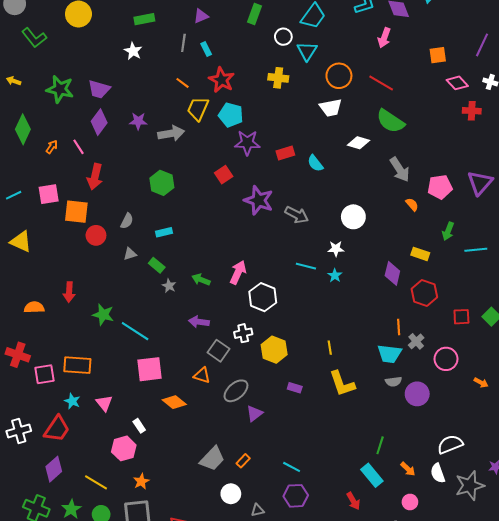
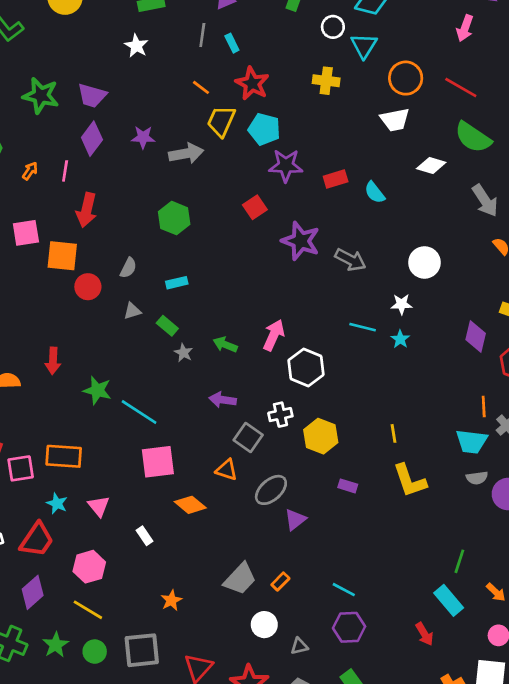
pink line: (78, 147) -> (65, 171), turned 42
pink hexagon: (124, 448) -> (89, 567), moved
orange star: (141, 481) -> (171, 600), moved

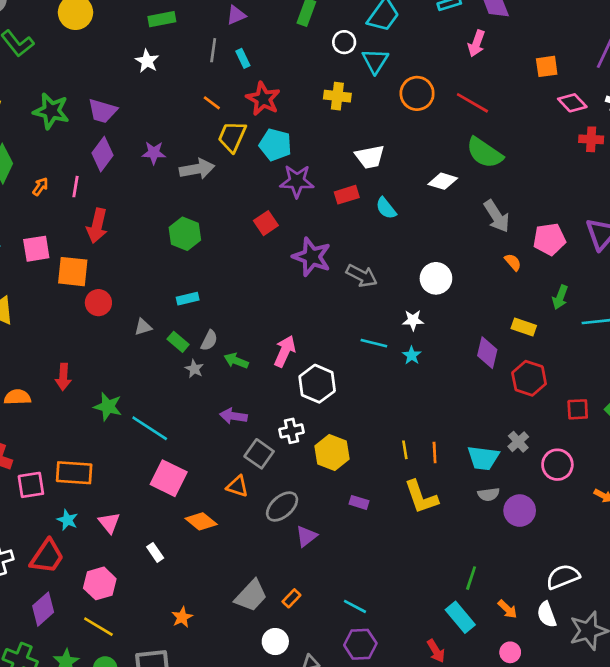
white trapezoid: (395, 120) -> (370, 157), moved
gray semicircle: (128, 268) -> (209, 340), moved
orange line: (484, 407) -> (435, 453), moved
pink square: (158, 462) -> (169, 478), turned 33

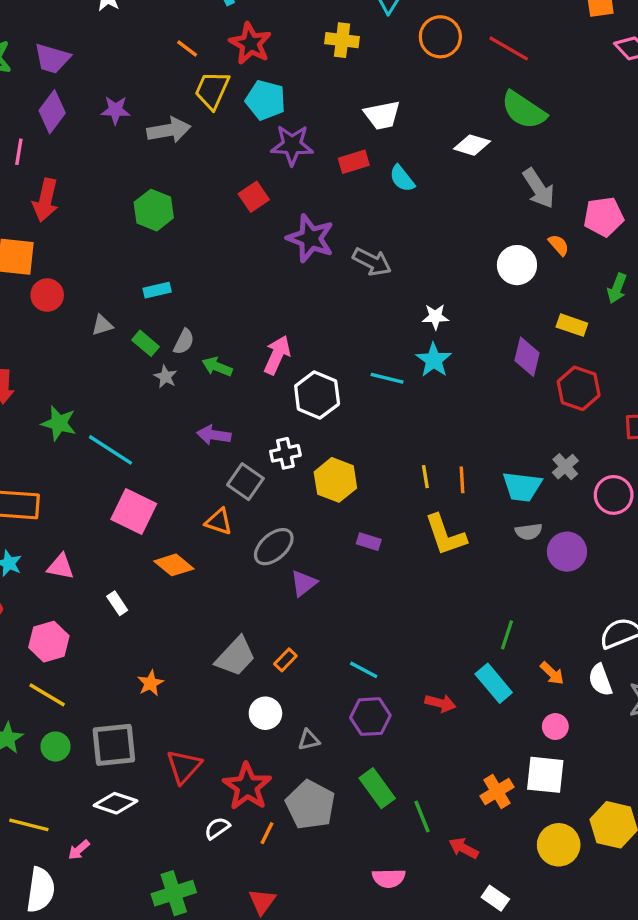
white circle: (436, 278) -> (517, 265), moved
cyan line: (374, 343) -> (387, 378), moved
cyan star: (412, 355) -> (434, 360), size x1.5
pink triangle: (109, 523) -> (61, 567), turned -40
red arrow: (436, 651) -> (440, 703), moved, turned -45

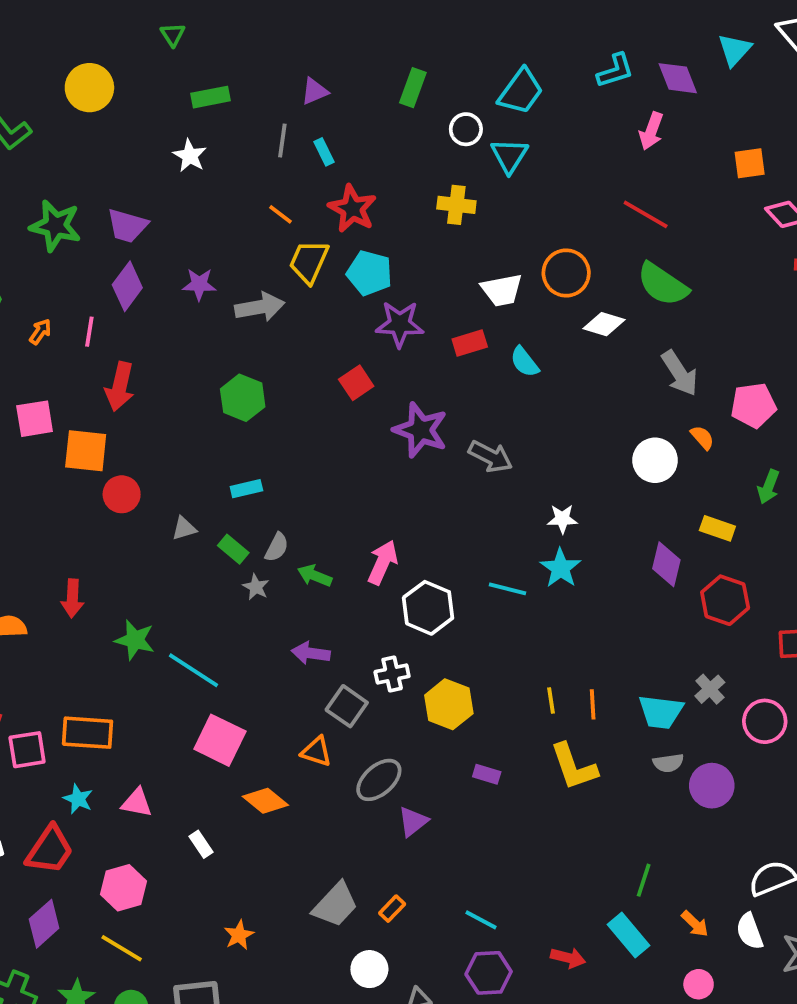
orange circle: (440, 37) -> (566, 273), moved

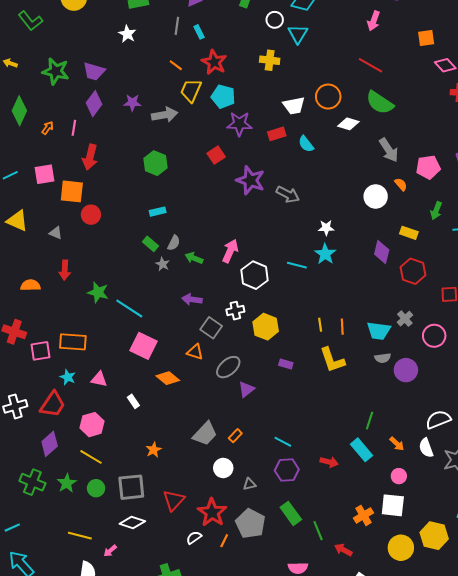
gray triangle: (184, 528) -> (56, 233), moved, turned 40

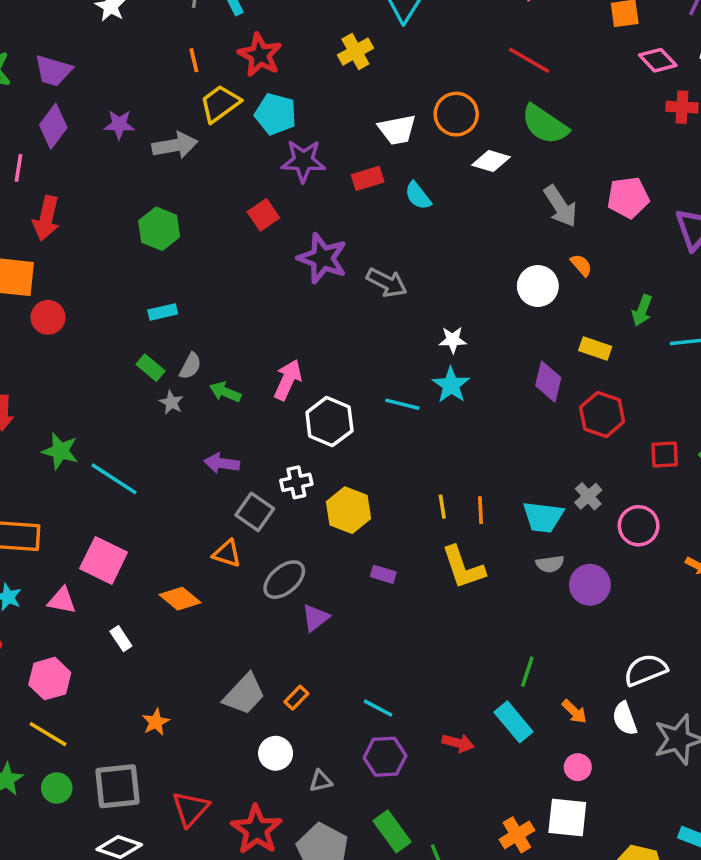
yellow cross: (270, 60) -> (355, 52), turned -36
orange line: (176, 65) -> (194, 60), turned 40
yellow trapezoid: (191, 90) -> (220, 104), turned 30
pink pentagon: (428, 167) -> (628, 197), moved
pink square: (143, 346) -> (104, 560), moved

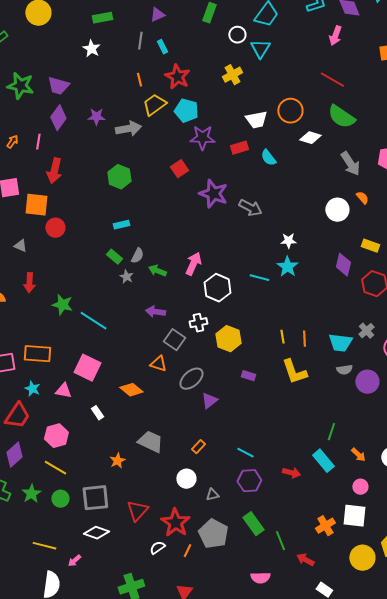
gray trapezoid: (244, 694) -> (150, 442), moved, turned -108

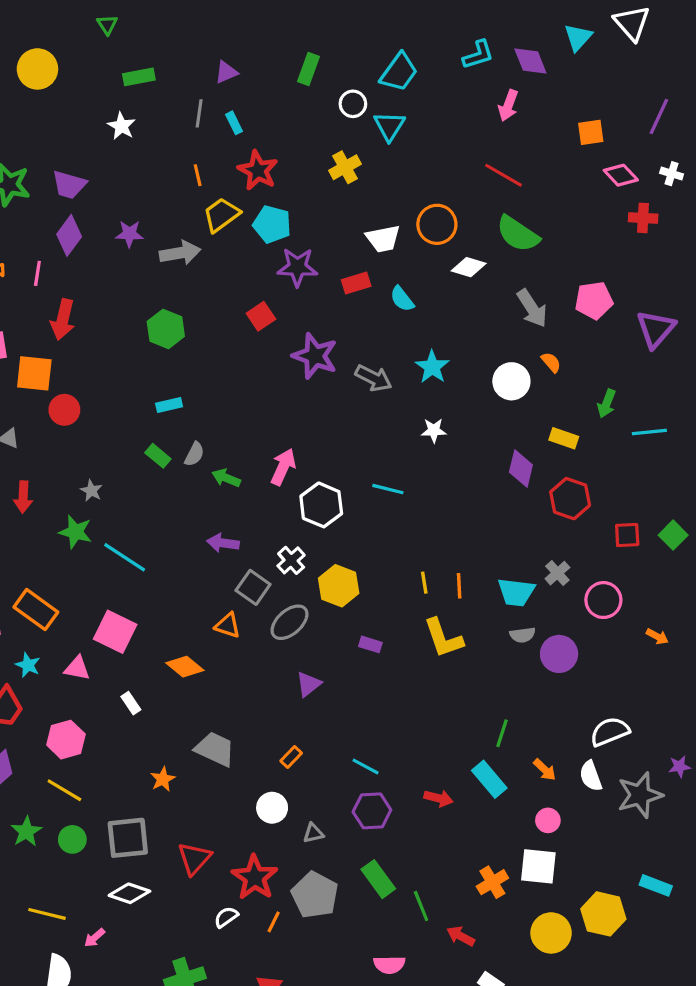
cyan star: (287, 267) -> (432, 367), moved
gray star: (126, 277) -> (91, 491), moved
white cross: (198, 323) -> (291, 560), turned -30
orange rectangle: (37, 354) -> (36, 610), turned 32
gray ellipse: (191, 379) -> (290, 622), moved

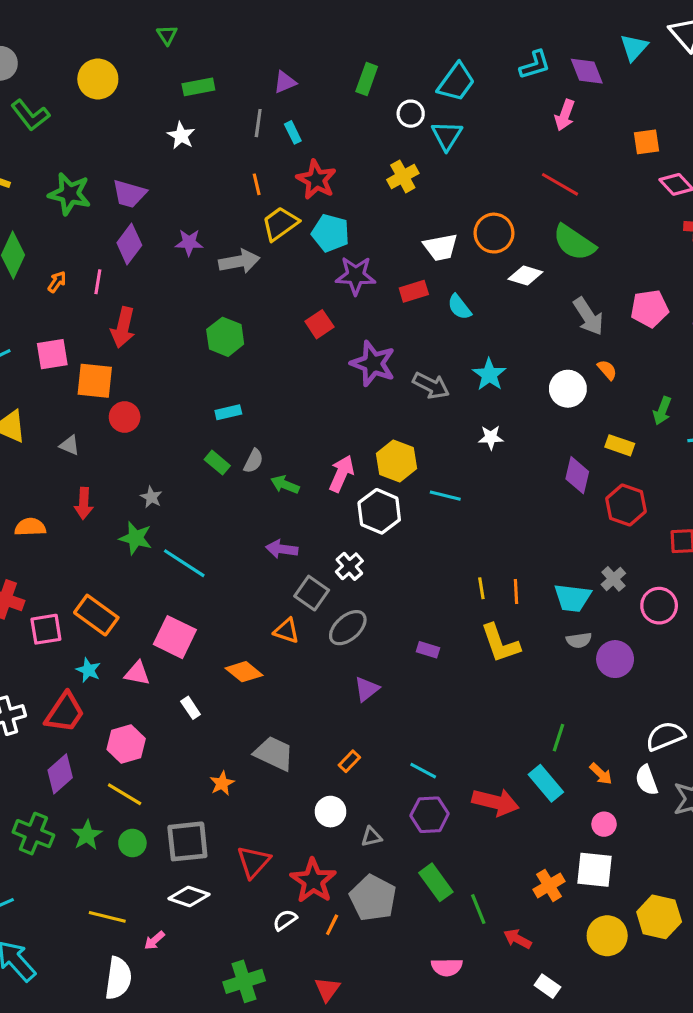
yellow hexagon: (339, 586) -> (397, 461), moved
red arrow: (439, 798) -> (496, 802), size x1.6

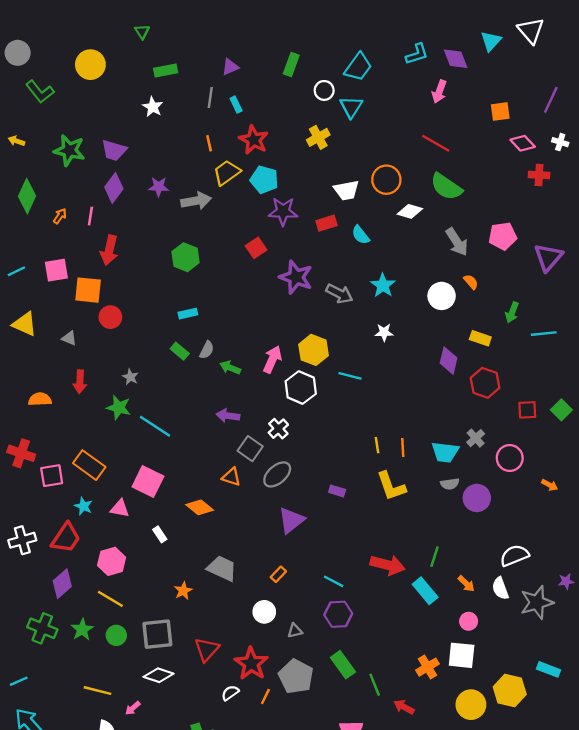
purple triangle: (367, 689) -> (291, 520), size x1.4
red arrow: (496, 802) -> (388, 565), moved

